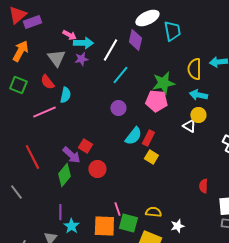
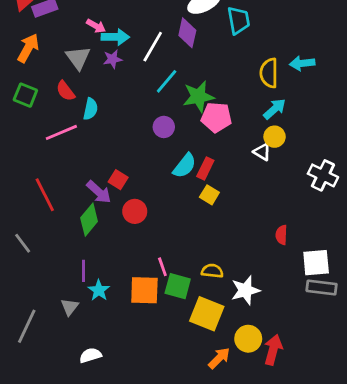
green star: (163, 83) -> (198, 96), moved
cyan arrow: (198, 95) -> (275, 109), turned 126
white star: (177, 226) -> (245, 290), size x1.5

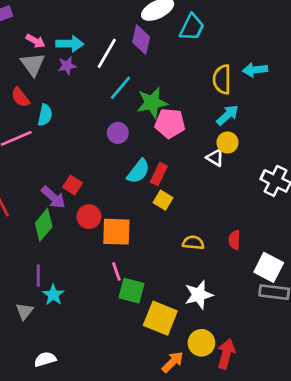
cyan trapezoid: (239, 20) -> (192, 27), turned 36
pink arrow: (96, 26) -> (35, 41), moved
white square: (316, 263) -> (269, 267), turned 32
yellow semicircle: (212, 271) -> (193, 243), moved
orange square: (144, 290) -> (116, 232), moved

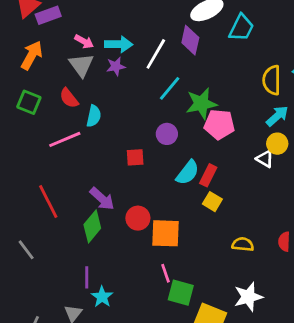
red square: (72, 185) -> (135, 157), moved, turned -36

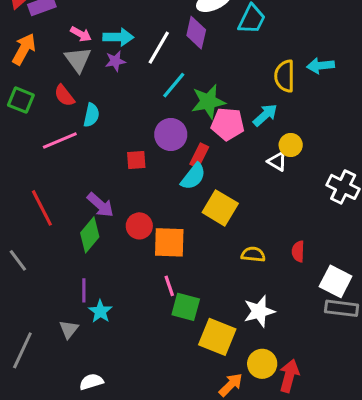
cyan arrow: (277, 116) -> (265, 115), moved
purple circle: (167, 134) -> (171, 135), size x1.4
red rectangle: (208, 175) -> (199, 155), moved
yellow square: (212, 202) -> (220, 208), size x1.6

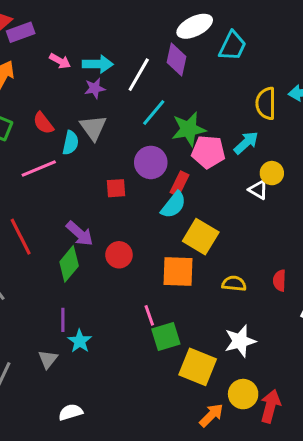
gray triangle: (78, 60) -> (93, 128), moved
orange square: (169, 242) -> (178, 271), moved
green square: (186, 307) -> (166, 337), turned -32

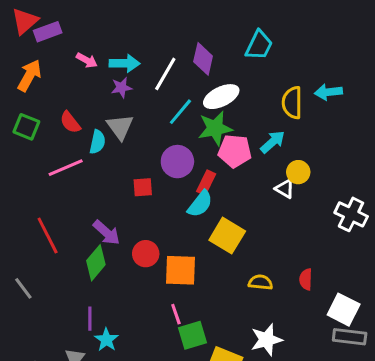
white ellipse: (195, 26) -> (221, 97), moved
orange square: (178, 271) -> (180, 270), moved

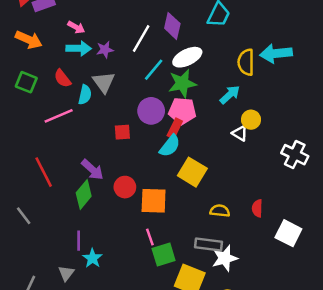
cyan arrow: (125, 63) -> (79, 48), moved
orange arrow: (29, 75) -> (29, 40), turned 85
cyan arrow: (328, 92) -> (276, 53), size x1.4
pink pentagon: (235, 151) -> (182, 111), moved
gray rectangle: (350, 337) -> (209, 244), moved

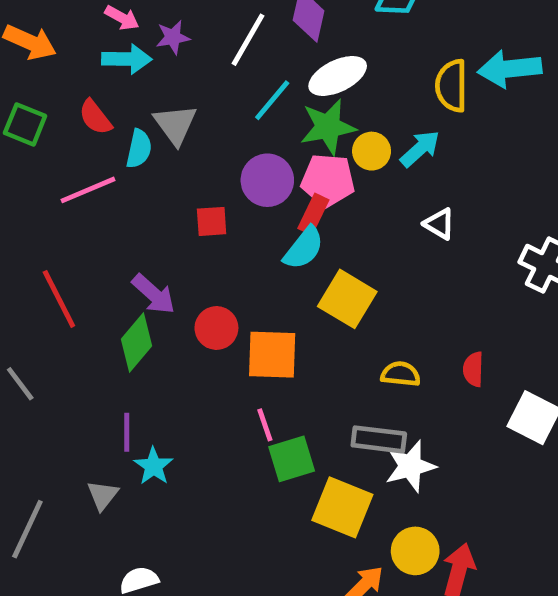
purple star: (105, 50) -> (173, 37), moved
yellow circle: (251, 120) -> (372, 151), moved

